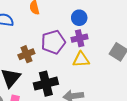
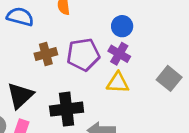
purple cross: (80, 38) -> (119, 54), turned 35
brown cross: (26, 54) -> (46, 54), moved

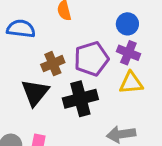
black triangle: (20, 96) -> (35, 93), moved
black cross: (67, 109) -> (80, 99), moved

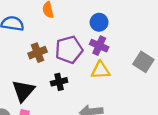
black triangle: (35, 93) -> (23, 91), moved
black cross: (80, 99) -> (59, 82), size x0.6

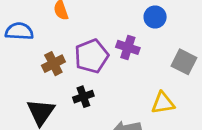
blue circle: (99, 22) -> (155, 17), moved
yellow triangle: (101, 70) -> (163, 103), moved

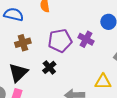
brown cross: (53, 64) -> (23, 43), moved
black cross: (83, 97) -> (49, 67), turned -32

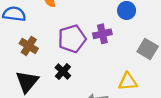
purple cross: (86, 39) -> (102, 34), turned -35
brown cross: (23, 43) -> (29, 46), turned -35

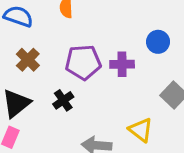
yellow triangle: (128, 81) -> (141, 130), turned 30

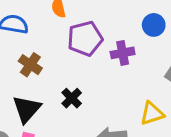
purple pentagon: (83, 62) -> (85, 39), moved
yellow triangle: (141, 130) -> (152, 113), turned -45

